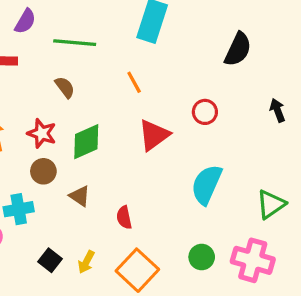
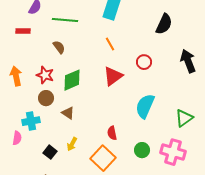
orange line: (134, 82) -> (110, 44), moved
black arrow: (277, 110) -> (188, 61), size x1.6
red semicircle: (124, 217) -> (112, 133), moved
yellow arrow: (86, 262) -> (72, 144), moved

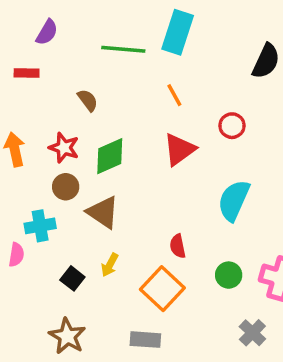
green line: (65, 20) -> (123, 49), moved
brown triangle: (68, 113) -> (103, 212), size x1.5

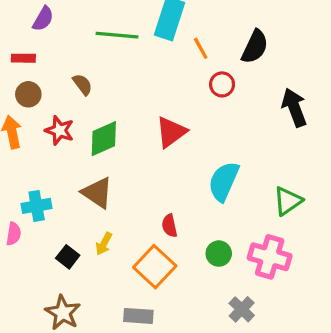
orange line: (174, 95) -> (201, 48), moved
red circle: (232, 126) -> (222, 84), moved
brown circle: (66, 187) -> (28, 94), moved

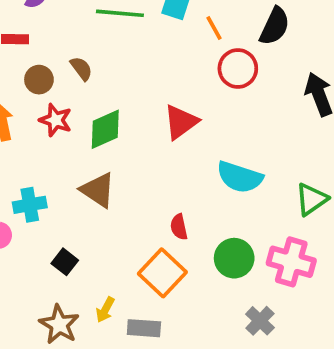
red circle: (222, 84) -> (238, 69), size x1.4
brown circle: (28, 94) -> (39, 80), moved
cyan semicircle: (224, 181) -> (240, 177), turned -96
yellow arrow: (104, 244) -> (105, 310), moved
green circle: (219, 254) -> (234, 258), size x1.4

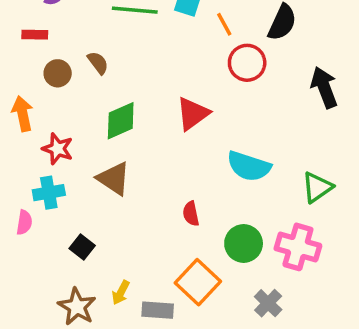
red star: (56, 120) -> (58, 149), moved
orange square: (162, 273) -> (198, 282), moved

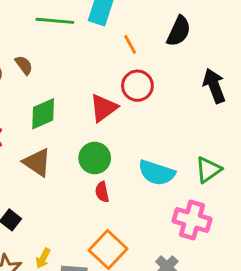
orange line: (224, 24) -> (130, 44), moved
red circle: (247, 63) -> (137, 86), moved
cyan semicircle: (249, 166) -> (157, 173), moved
green circle: (244, 243) -> (95, 158), moved

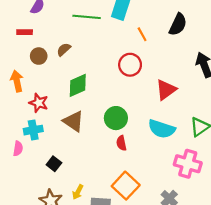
brown semicircle: (24, 65) -> (64, 50), turned -96
red circle: (137, 86) -> (130, 65), moved
red triangle: (104, 108) -> (166, 90), moved

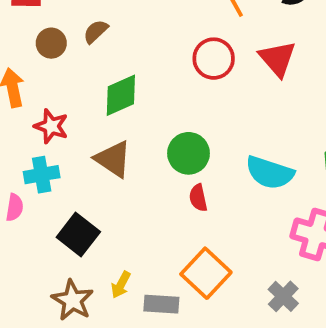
red triangle: (166, 90) -> (277, 59), moved, turned -35
black square: (54, 164) -> (78, 235), size x1.5

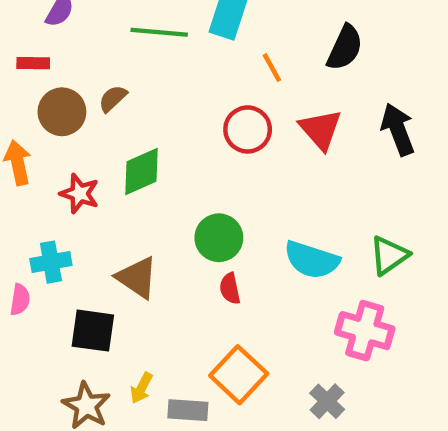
brown circle: (51, 43) -> (62, 112), size x1.4
red star: (51, 126) -> (80, 194), moved
brown triangle: (113, 159) -> (137, 278), moved
black square: (78, 235) -> (93, 331), turned -30

